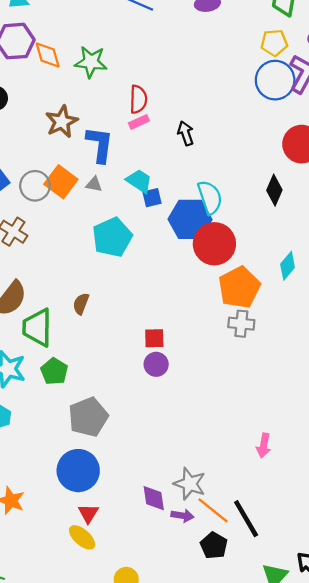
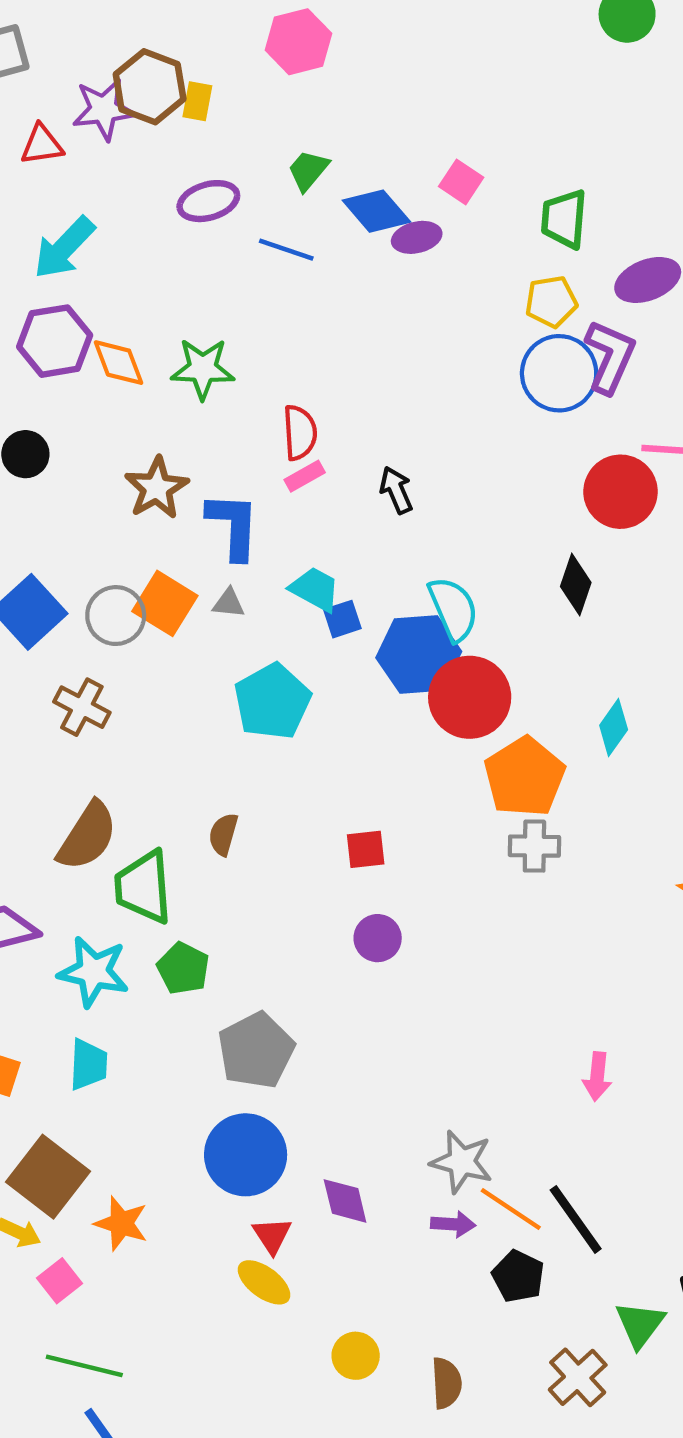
red square: (154, 338) -> (366, 849), moved
purple diamond: (154, 498) -> (345, 1201), moved

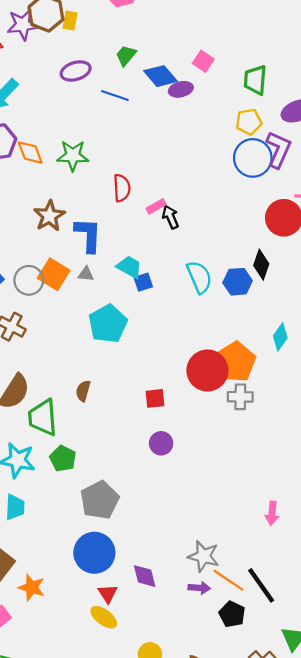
pink rectangle: (305, 476) -> (156, 206), moved
blue hexagon: (419, 655) -> (238, 282), moved, size x0.7
red circle: (470, 697) -> (207, 370), moved

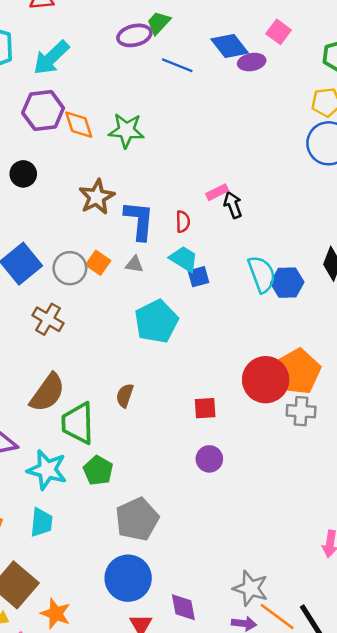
green trapezoid: (126, 55) -> (159, 23), moved
red semicircle: (122, 188) -> (183, 222), moved, size x0.7
orange square: (54, 274) -> (98, 263), size x0.7
blue hexagon: (238, 282) -> (287, 283), moved

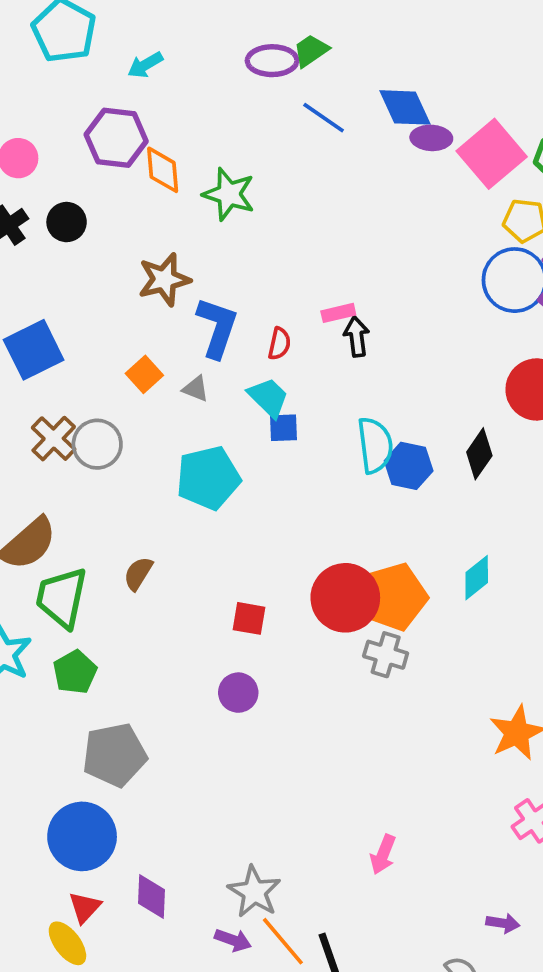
pink square: (279, 32) -> (492, 154), moved, size x1.8
cyan arrow: (51, 58) -> (145, 65), size x0.6
gray circle: (70, 268) -> (97, 444), moved

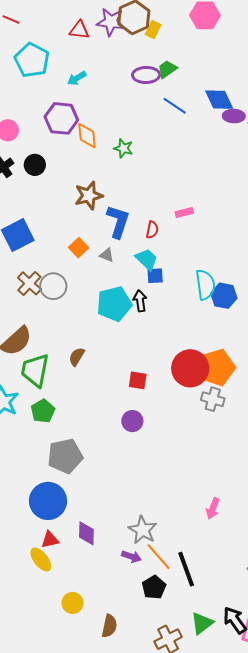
green star: (229, 194) -> (123, 148), size x0.7
black arrow: (357, 336) -> (140, 301), moved
red triangle: (85, 907) -> (50, 540), turned 36

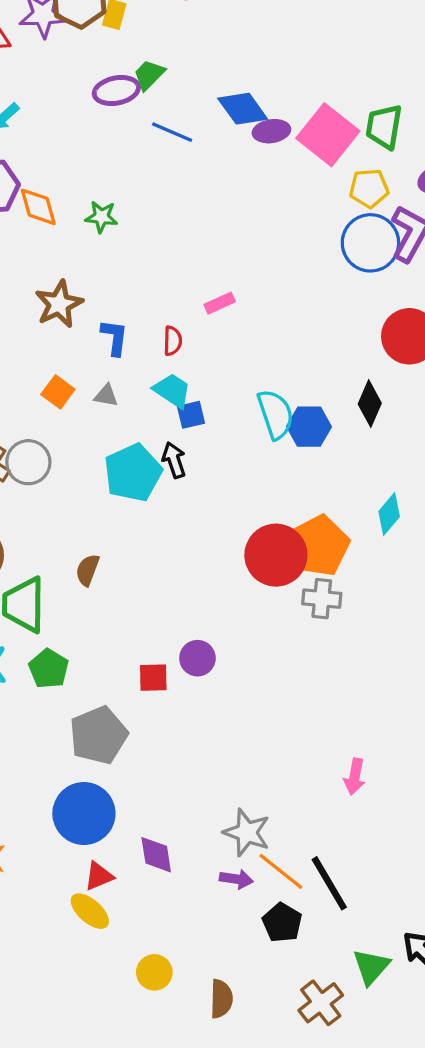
blue L-shape: (118, 221) -> (115, 337), size x0.7
red square: (138, 380) -> (153, 678), moved

